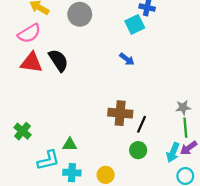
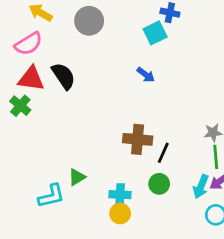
green cross: (22, 131) -> (20, 106), moved
green triangle: (70, 145) -> (77, 177), turned -32
cyan cross: (72, 173) -> (120, 195), moved

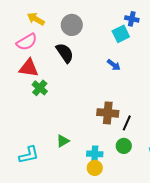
black semicircle: (63, 76) -> (65, 53), moved
green cross: (20, 106) -> (40, 88), moved
cyan L-shape: (51, 196) -> (29, 155), moved

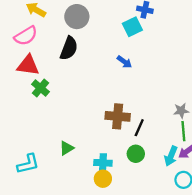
black semicircle: (65, 53) -> (69, 48), turned 55

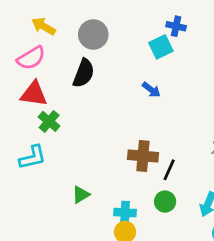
cyan L-shape: (28, 164) -> (33, 157), moved

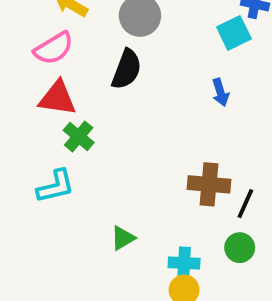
blue arrow: (151, 90) -> (221, 92), turned 36

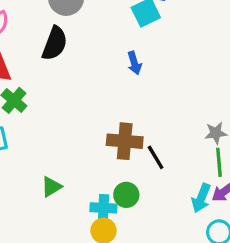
black line: (245, 204) -> (156, 157), turned -55
green circle: (240, 248) -> (126, 195), moved

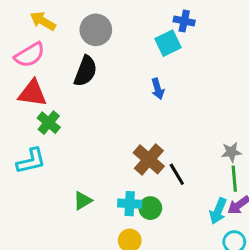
brown cross: (125, 141) -> (149, 159), turned 36
cyan cross: (103, 208) -> (130, 204), moved

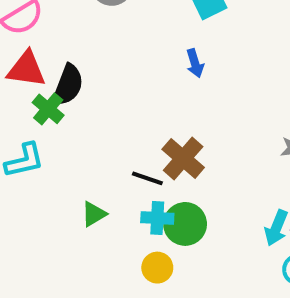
black semicircle: (86, 71) -> (68, 85), moved
black line: (177, 174) -> (147, 178), moved, turned -40
green circle: (150, 208) -> (185, 224), size x1.4

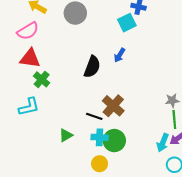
blue arrow: (195, 63) -> (120, 55), turned 48
black semicircle: (68, 85) -> (92, 67), moved

